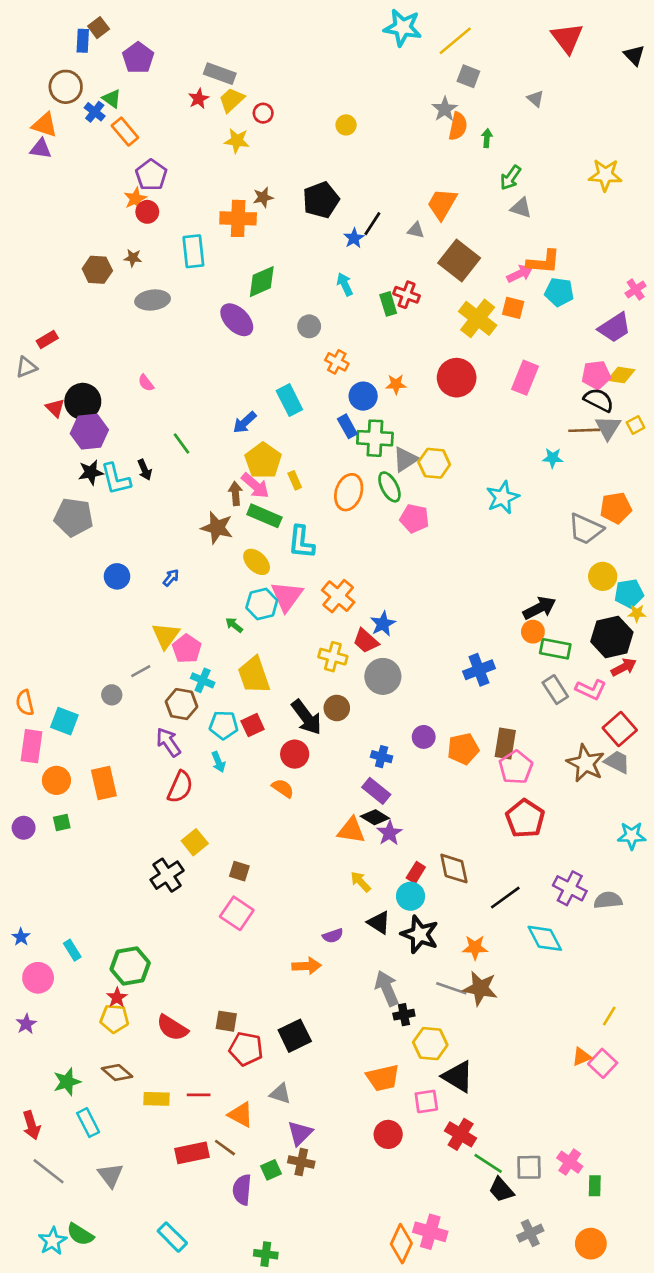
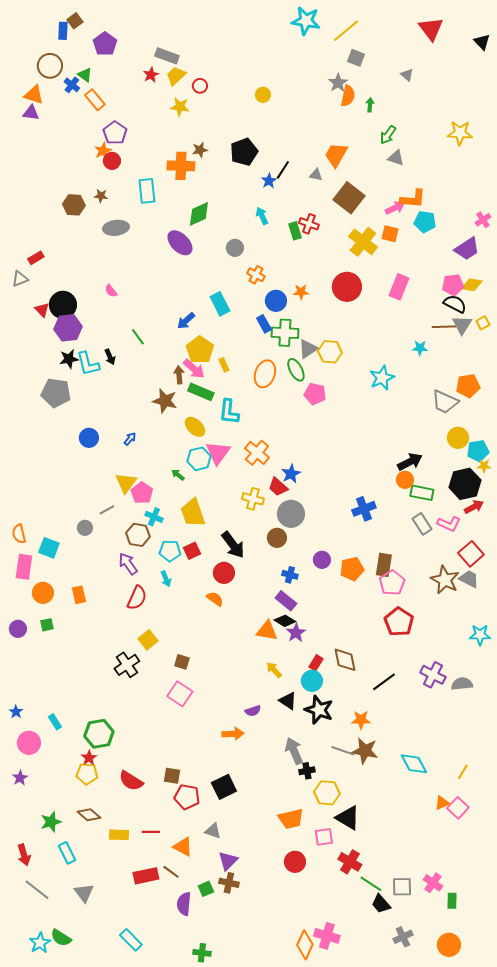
brown circle: (337, 708) -> (277, 538), moved
orange rectangle: (104, 783) -> (79, 595), size x0.7
cyan diamond: (545, 938) -> (414, 764), moved

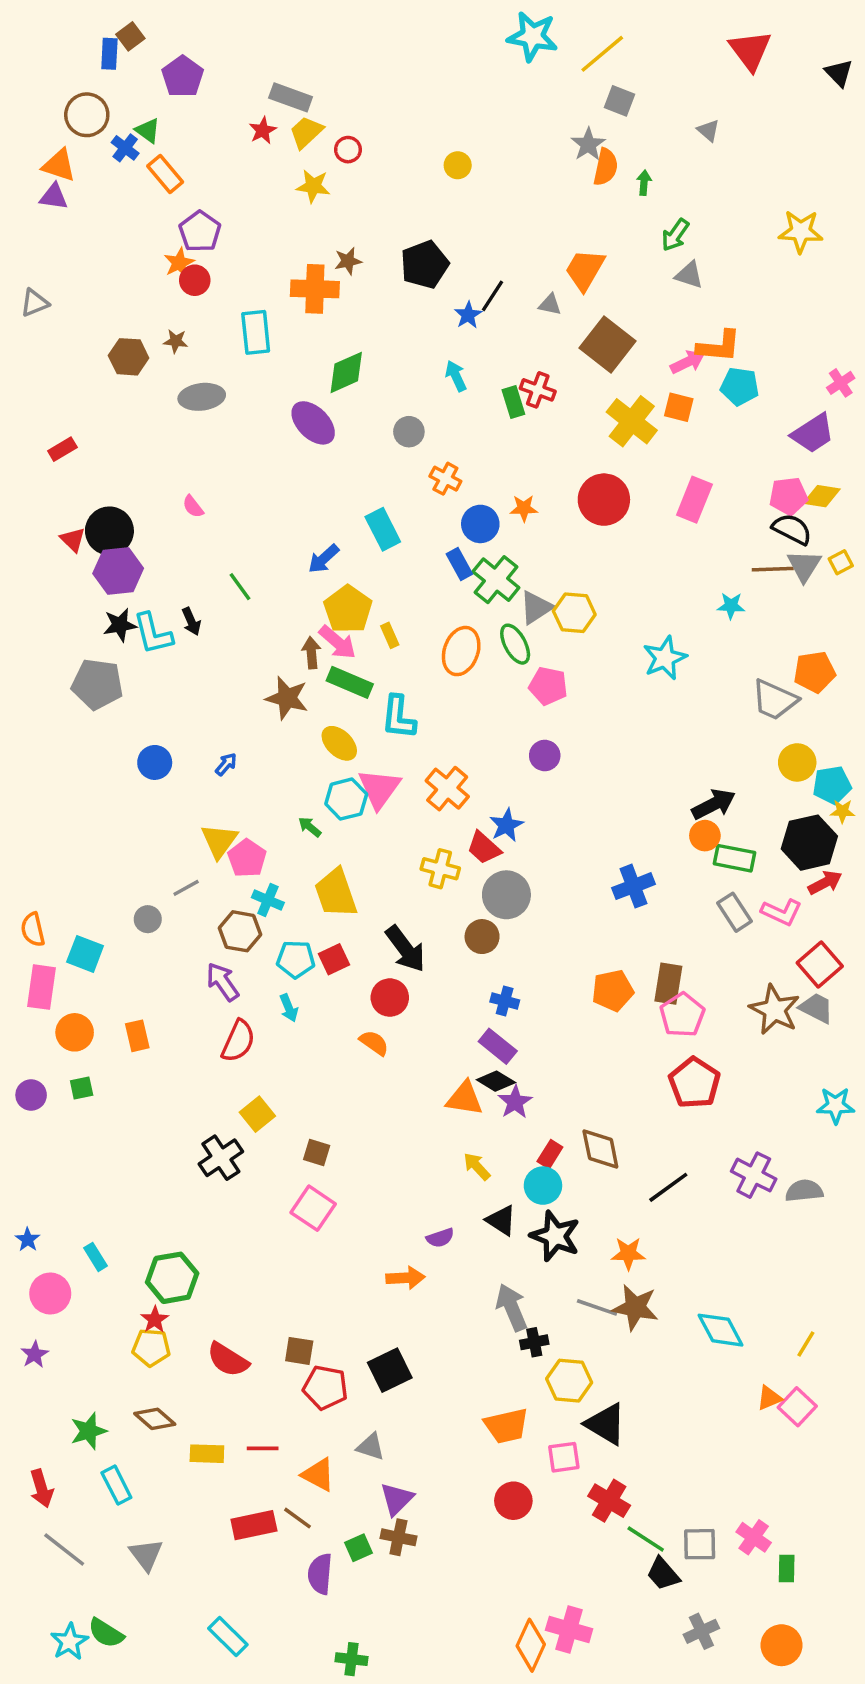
gray triangle: (20, 279) -> (35, 303), moved
green cross: (285, 333) -> (496, 580), turned 36
purple circle: (322, 560) -> (545, 756), moved

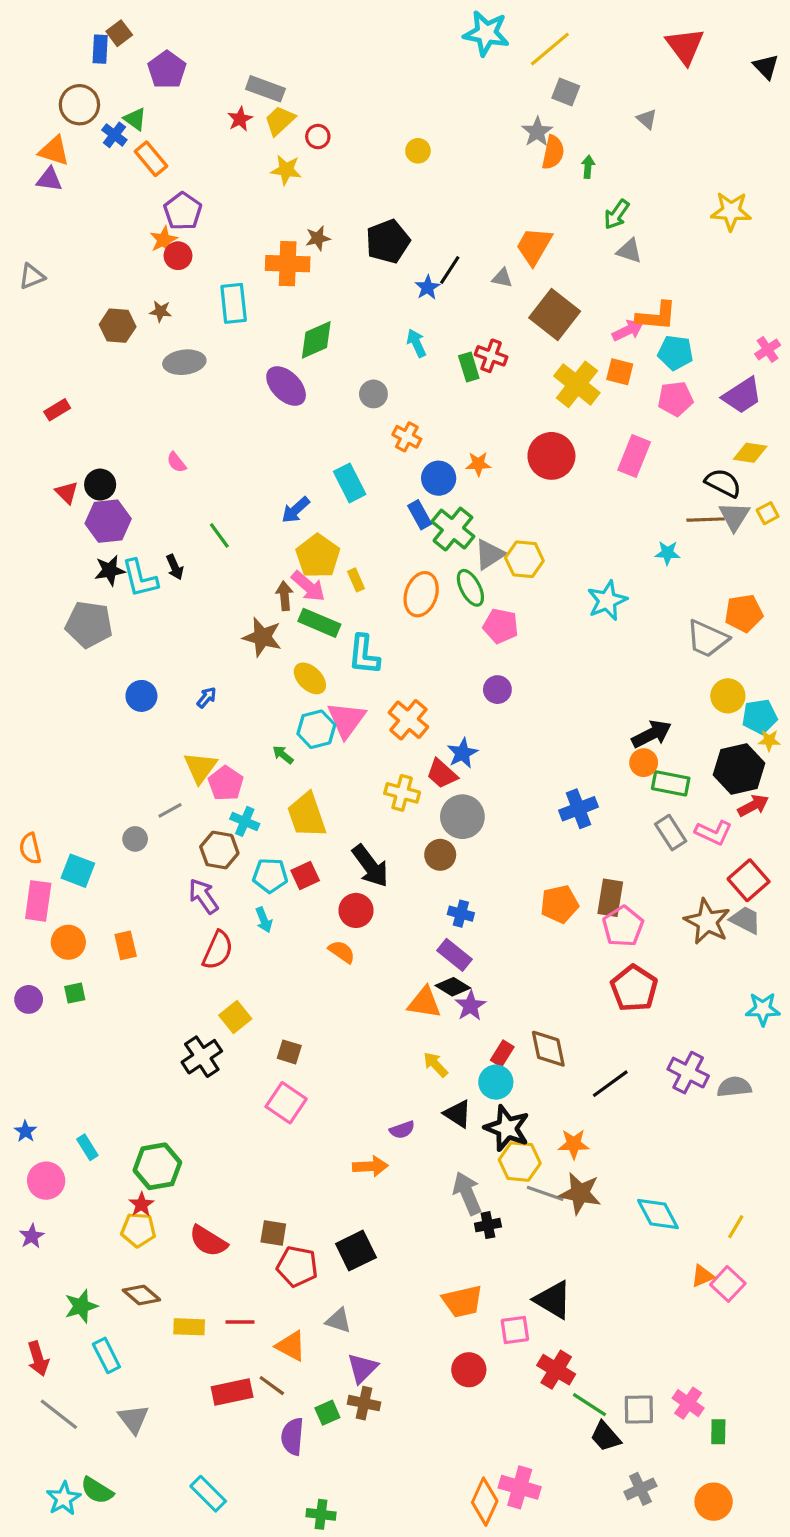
pink pentagon: (788, 496) -> (675, 399), moved
black circle: (109, 531) -> (100, 485), size x0.7
yellow hexagon: (569, 1381) -> (520, 1162), moved

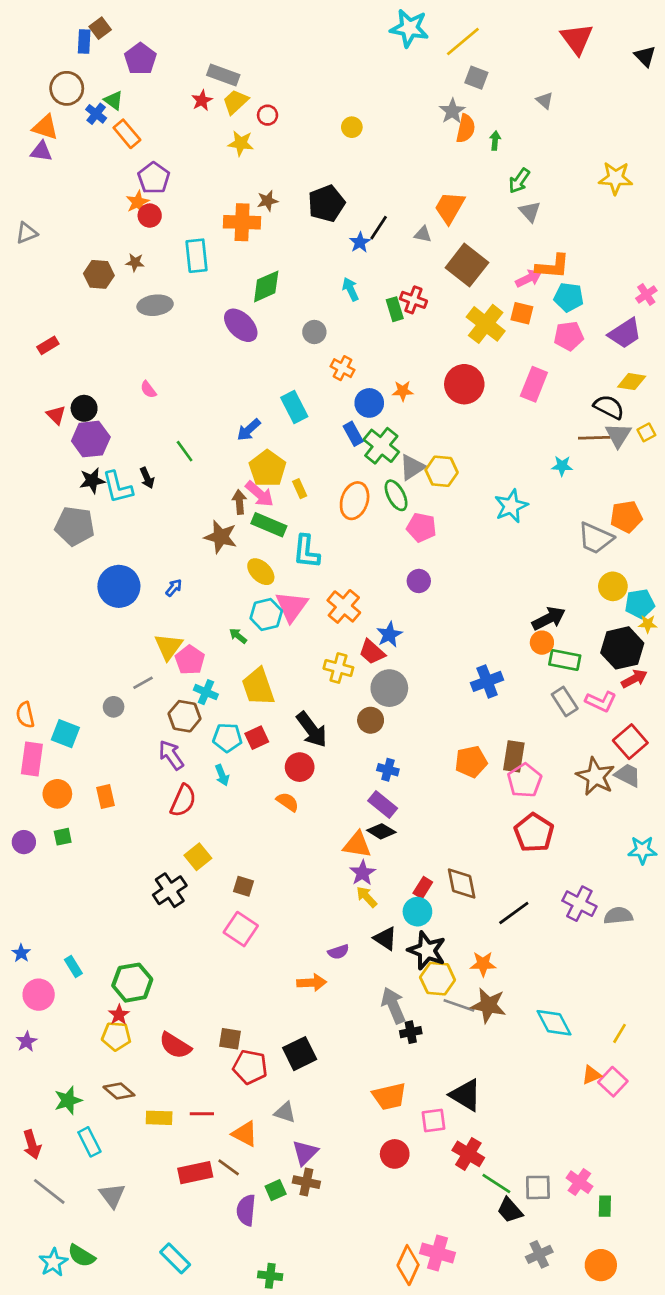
gray triangle: (629, 251) -> (530, 212), turned 30
blue circle: (141, 696) -> (119, 586), size x1.6
purple star: (470, 1006) -> (363, 873), moved

